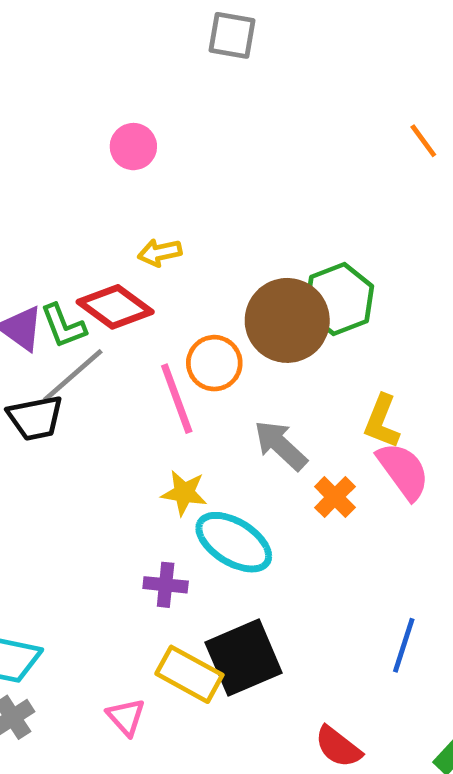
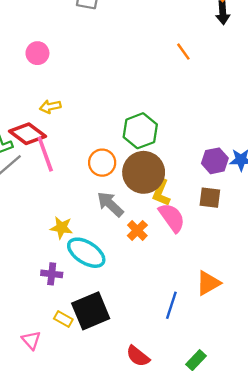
brown circle: (287, 320) -> (144, 172), moved
orange circle: (214, 363) -> (102, 163), moved
pink line: (177, 399) -> (45, 154), moved
yellow rectangle: (189, 674) -> (63, 319), size x0.6

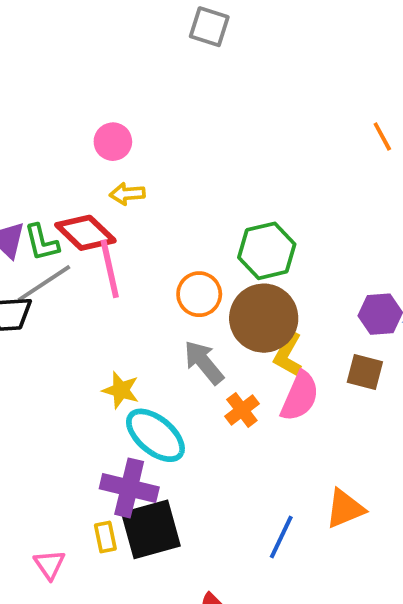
orange line: (183, 52) -> (382, 136), moved
pink circle: (37, 53) -> (113, 142), moved
pink semicircle: (172, 218) -> (300, 396), turned 52
purple cross: (52, 274) -> (129, 488), moved, size x1.6
yellow rectangle: (63, 319) -> (105, 537), turned 42

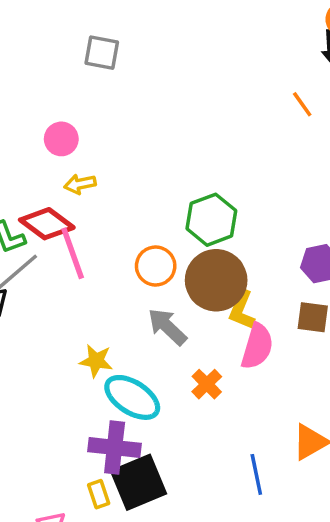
gray square: (209, 27) -> (102, 53), moved
orange cross: (242, 410) -> (207, 384), moved
blue line: (281, 537) -> (256, 474), turned -30

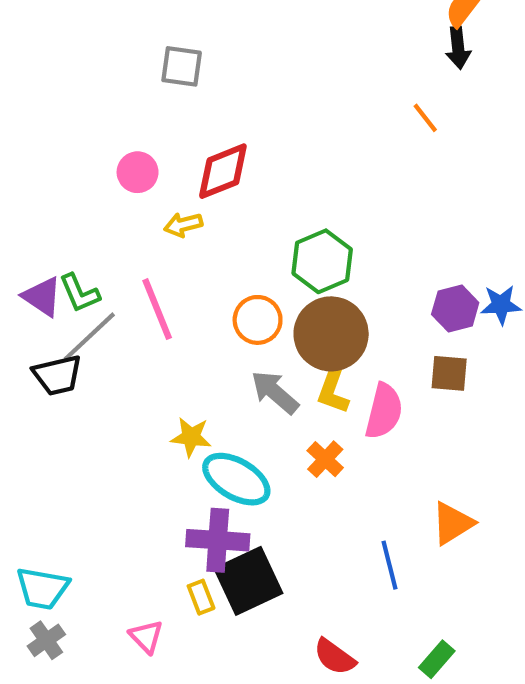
yellow arrow: (80, 184) -> (183, 225), moved
red diamond: (47, 224) -> (223, 171), moved, turned -56
yellow L-shape: (242, 310) -> (333, 390), moved

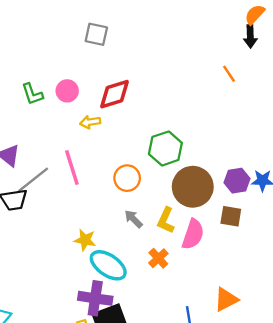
green L-shape: (79, 293) -> (32, 94), moved
brown circle: (331, 334) -> (193, 187), moved
gray arrow: (275, 392) -> (133, 219), size x0.7

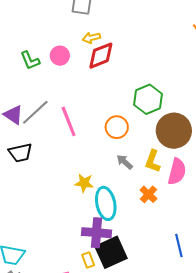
yellow arrow: (90, 122) -> (91, 38), moved
gray line: (33, 180) -> (35, 112), moved
cyan ellipse: (108, 265) -> (106, 203), turned 48

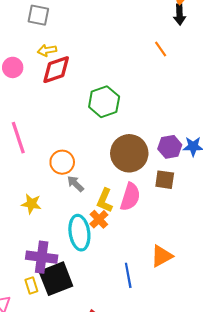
green hexagon: (148, 99) -> (104, 102), moved
orange circle: (117, 127) -> (62, 162), moved
yellow L-shape: (153, 161) -> (105, 200), moved
cyan ellipse: (106, 203) -> (79, 233), moved

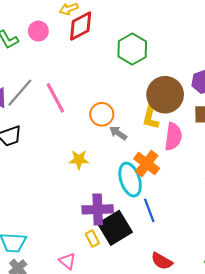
yellow L-shape: (105, 200) -> (151, 118), moved
orange cross: (99, 219) -> (147, 163), size x1.4
blue line: (128, 275) -> (149, 210), moved

